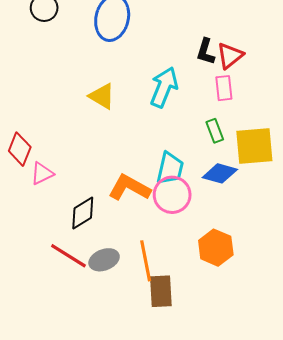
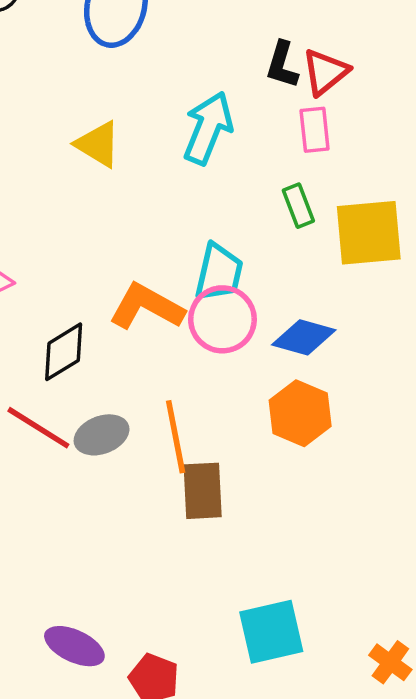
blue diamond: (220, 173) -> (304, 337), moved

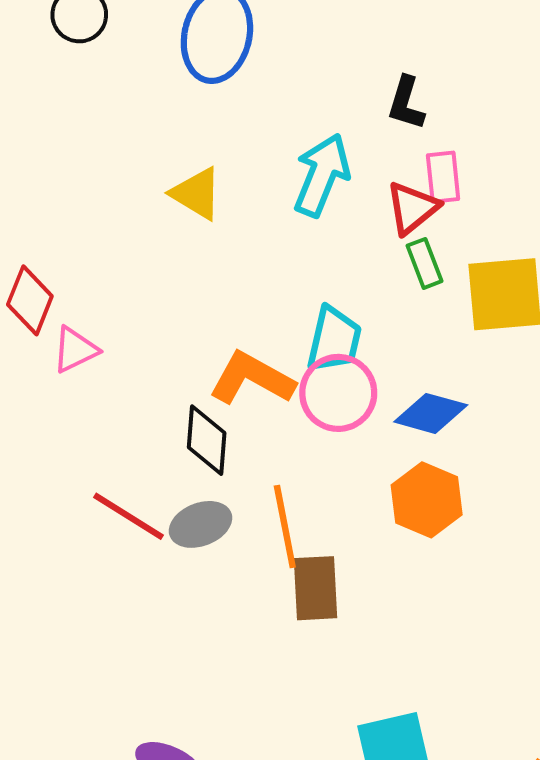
red triangle: (325, 72) -> (412, 208), moved
black diamond: (64, 352) -> (207, 440), moved, turned -54

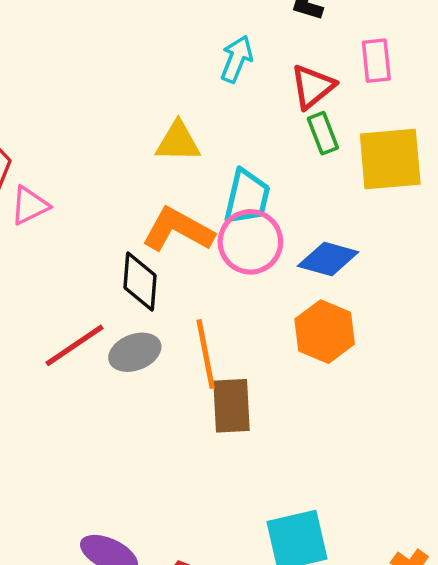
cyan arrow: (322, 175) -> (237, 59), size x0.7
pink rectangle: (443, 177) -> (376, 61), moved
yellow triangle: (196, 194) -> (178, 142), moved, turned -30
red line: (129, 516) -> (74, 345), turned -66

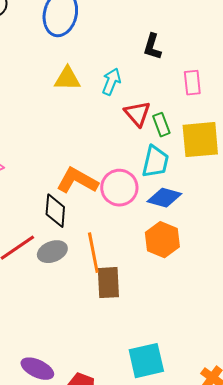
red triangle: (313, 87) -> (137, 114), moved, turned -32
yellow triangle: (178, 142) -> (67, 79), moved
cyan trapezoid: (247, 197) -> (155, 162), moved

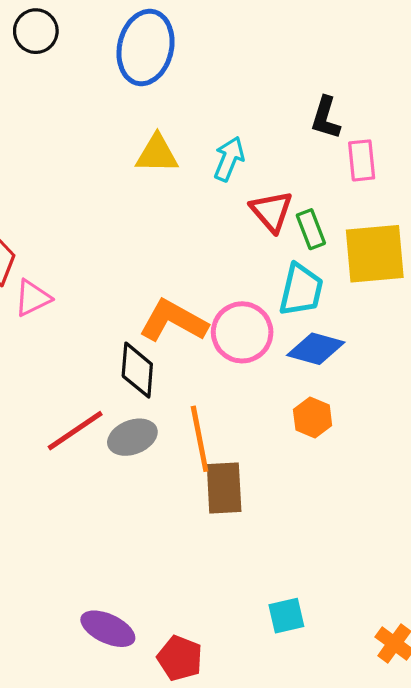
black L-shape: (152, 47) -> (326, 118), moved
orange hexagon: (162, 240) -> (313, 418), size x0.7
cyan square: (146, 361) -> (286, 616), size x0.6

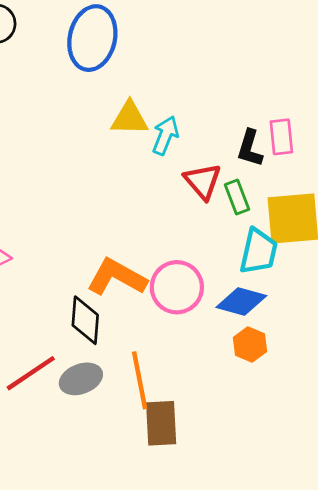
black L-shape: (326, 118) -> (250, 148), moved
yellow triangle: (157, 154) -> (130, 118), moved
cyan trapezoid: (301, 290) -> (258, 251), moved
orange hexagon: (313, 418) -> (250, 345), moved

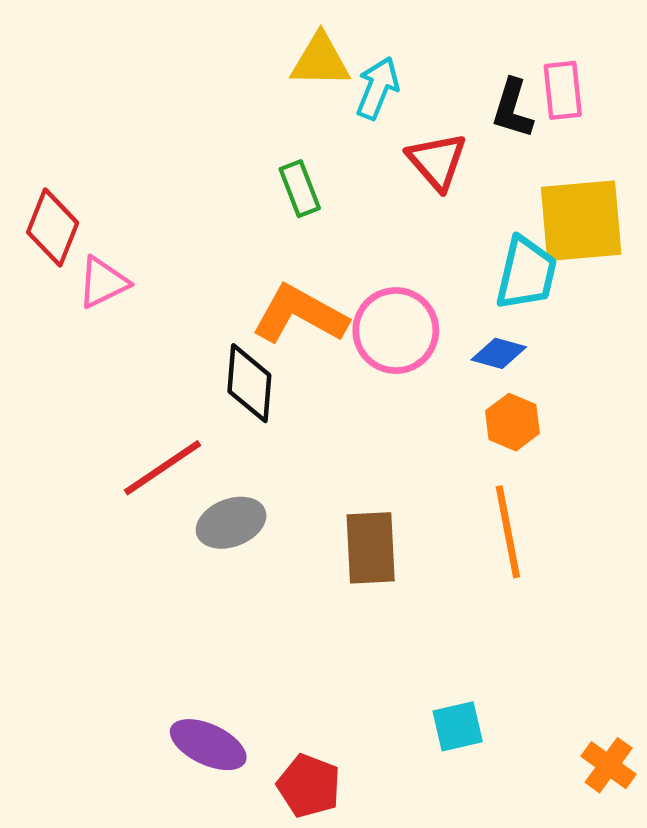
green rectangle: (237, 197) -> (300, 189), moved
blue diamond: (241, 302) -> (499, 353), size x0.7
gray ellipse: (81, 379) -> (231, 523), moved
orange line: (140, 380) -> (508, 532), moved

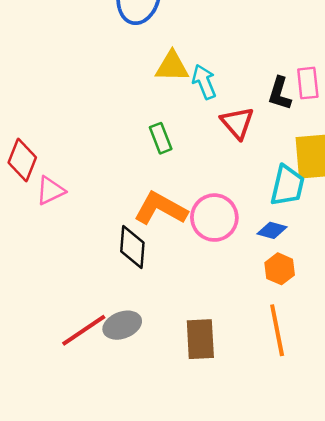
cyan arrow: (377, 88) -> (204, 82), turned -44
red line: (162, 468) -> (84, 330), moved

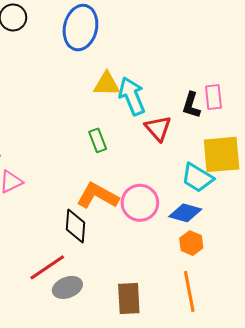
cyan arrow: (204, 82) -> (132, 96), size x1.4
cyan trapezoid: (287, 186) -> (197, 178), turned 108
blue diamond: (272, 230) -> (185, 213), size x1.4
red line: (84, 330) -> (47, 267), moved

